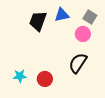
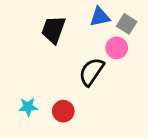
blue triangle: (62, 15) -> (100, 17), moved
black semicircle: (78, 63) -> (91, 72), moved

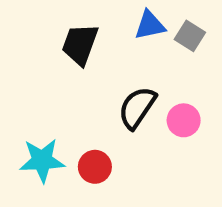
pink circle: (117, 48) -> (184, 120), moved
cyan star: (28, 107) -> (42, 160), size x1.5

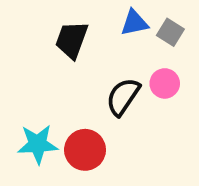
pink circle: (184, 120) -> (165, 83), moved
red circle: (95, 167) -> (85, 150), size x1.4

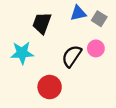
cyan star: (38, 144) -> (22, 53), moved

